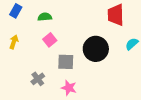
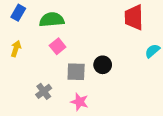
green semicircle: (45, 17) -> (52, 20), size x1.5
black circle: (96, 49) -> (103, 65), moved, size x0.6

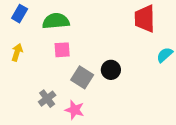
pink square: (58, 46) -> (62, 50), turned 35
gray square: (76, 72) -> (82, 77), turned 30
pink star: (80, 102) -> (75, 110), moved

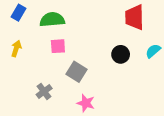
black circle: (111, 70) -> (121, 54), moved
pink star: (75, 110) -> (86, 103), moved

